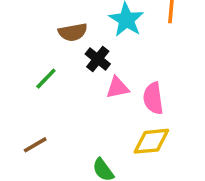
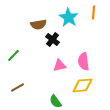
green line: (46, 79) -> (14, 55), moved
pink triangle: (117, 88) -> (60, 65), moved

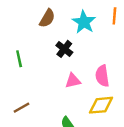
brown semicircle: (39, 24) -> (47, 18), moved, turned -49
green line: (14, 55) -> (19, 59), moved, turned -56

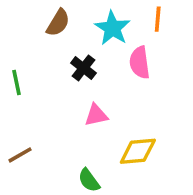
pink semicircle: (102, 76) -> (140, 63), moved

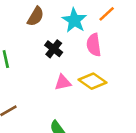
orange line: (158, 19) -> (107, 14), turned 42
yellow diamond: (138, 151) -> (92, 81), moved, turned 40

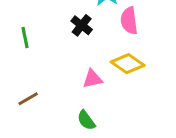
pink triangle: (63, 82) -> (92, 79), moved

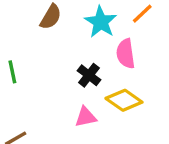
black cross: (82, 25) -> (89, 75), moved

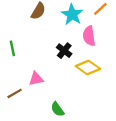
pink triangle: (86, 117) -> (36, 79), moved

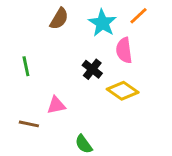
brown line: (15, 93) -> (29, 124), turned 42

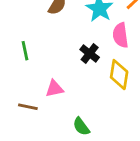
yellow diamond: (123, 91) -> (119, 75), turned 64

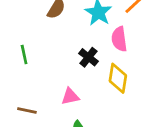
pink triangle: (55, 89) -> (70, 96), moved

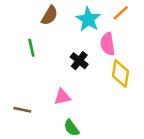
green line: (24, 54) -> (31, 48), moved
yellow diamond: (118, 78) -> (121, 74), moved

